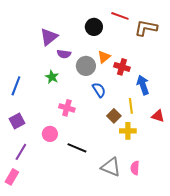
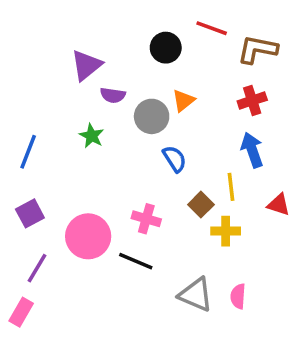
red cross: (122, 67) -> (252, 101), moved, turned -35
pink cross: (67, 108) -> (146, 219), moved
pink circle: (50, 134) -> (88, 236), size x1.6

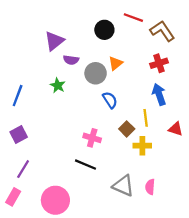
brown L-shape: (257, 49) -> (162, 31), turned 45
pink circle: (88, 236) -> (55, 200), moved

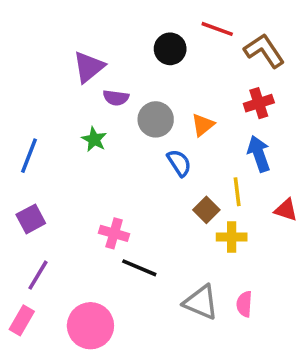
orange triangle: (116, 63) -> (203, 125), moved
pink cross: (92, 138) -> (114, 233), moved

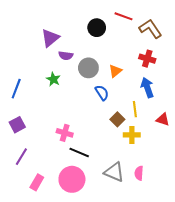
red cross: (259, 103) -> (147, 59), turned 35
pink rectangle: (22, 320) -> (37, 182), moved
pink circle: (90, 326) -> (72, 179), moved

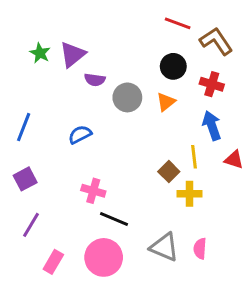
black circle: (97, 28) -> (173, 66), moved
green star: (53, 79) -> (40, 53), moved
blue semicircle: (102, 93) -> (80, 134), moved, turned -84
red triangle: (163, 119) -> (234, 160), moved

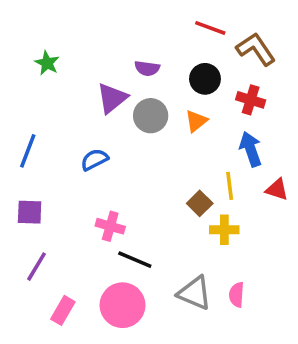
purple triangle: (73, 55) -> (112, 98), moved
purple semicircle: (95, 80) -> (147, 68), moved
purple square: (25, 179) -> (30, 212), turned 30

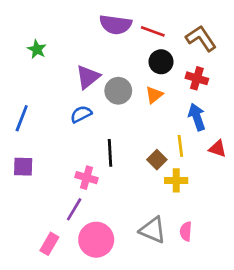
red line: (210, 28) -> (153, 31), moved
purple semicircle: (147, 68) -> (115, 25), moved, size x1.6
blue semicircle: (94, 160) -> (81, 114), moved
black line: (135, 260) -> (110, 153), moved, turned 64
purple line: (37, 267) -> (74, 209), moved

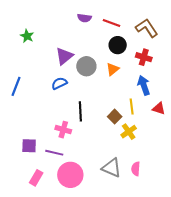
purple semicircle: (115, 25) -> (84, 18), size x0.6
purple square: (23, 167) -> (29, 146), moved
yellow cross: (176, 180) -> (129, 132), turned -35
purple line: (74, 209) -> (54, 153), turned 72

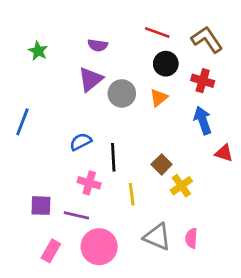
purple semicircle: (84, 18) -> (98, 45), moved
blue semicircle: (59, 83) -> (81, 142), moved
yellow line: (132, 106) -> (132, 194), moved

